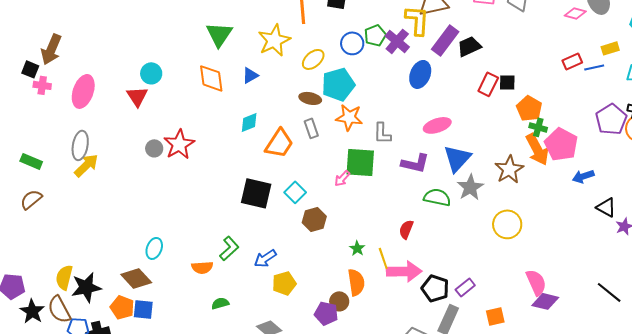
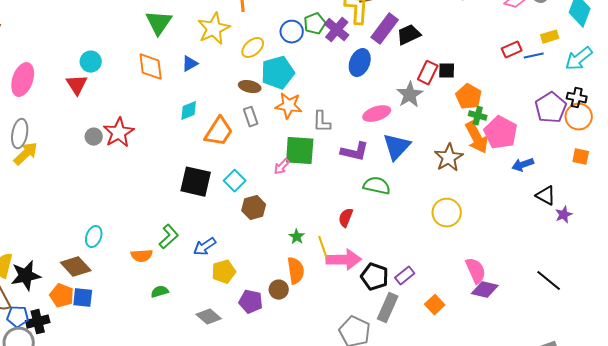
gray star: (470, 187) -> (410, 95), moved
purple pentagon: (326, 313) -> (251, 302), moved
orange square: (495, 316) -> (435, 305), turned -30

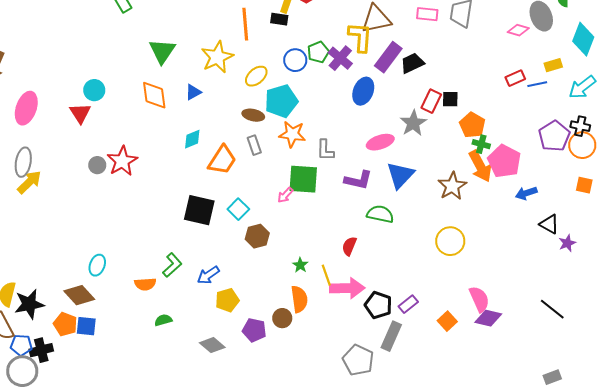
orange square: (435, 305) -> (447, 321), moved

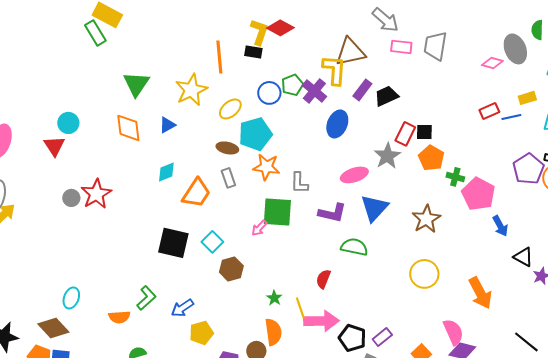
purple rectangle: (388, 57) -> (362, 90), size x0.7
orange pentagon: (472, 125) -> (431, 158), moved
orange arrow: (480, 166) -> (480, 293), moved
blue arrow: (526, 193) -> (500, 226), turned -100

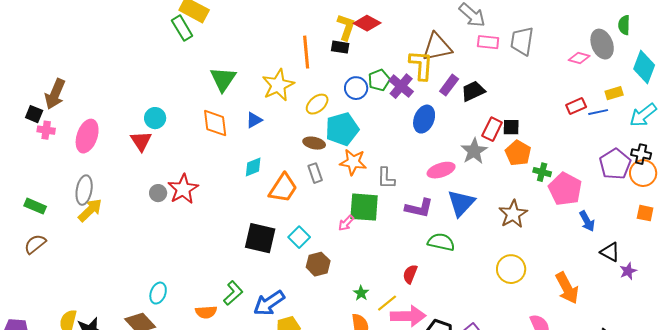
blue arrow: (182, 308) -> (269, 303), size x1.4
yellow line: (300, 308) -> (387, 303), turned 70

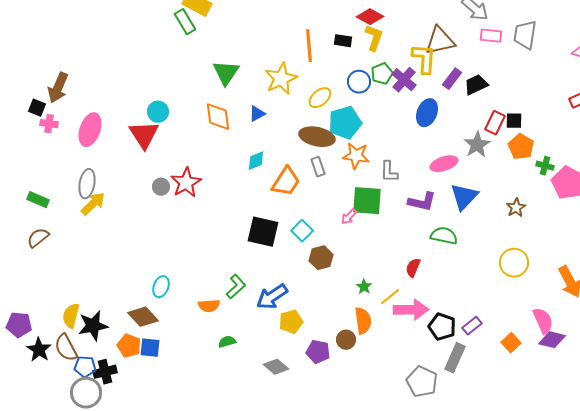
yellow L-shape: (346, 27) -> (374, 38), moved
red triangle: (141, 141) -> (144, 135), size x1.4
brown ellipse: (314, 143) -> (317, 137), size x1.6
brown star: (513, 214) -> (516, 208), size x0.7

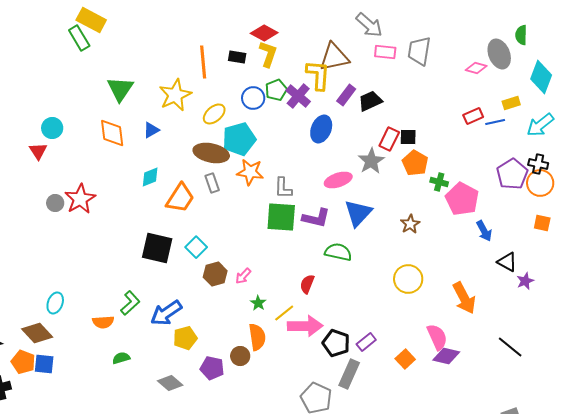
red triangle: (144, 135) -> (38, 151), size x0.6
green square: (367, 201) -> (281, 217), moved
pink arrow: (349, 217) -> (243, 276), moved

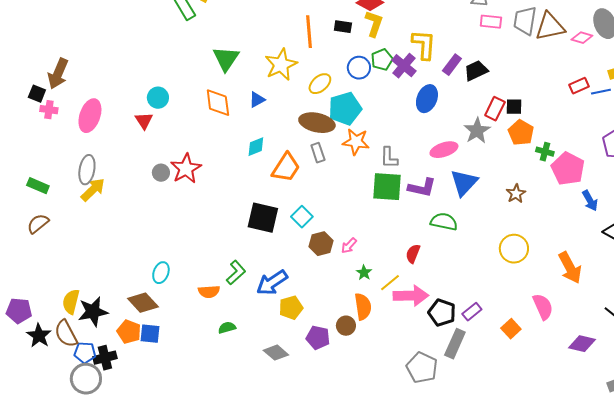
brown triangle: (334, 57) -> (550, 27), moved
purple diamond: (446, 356) -> (582, 344), moved

